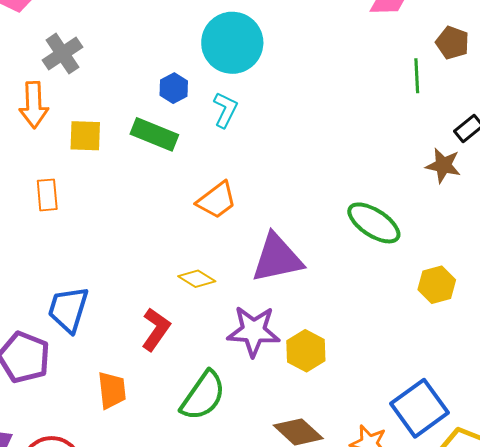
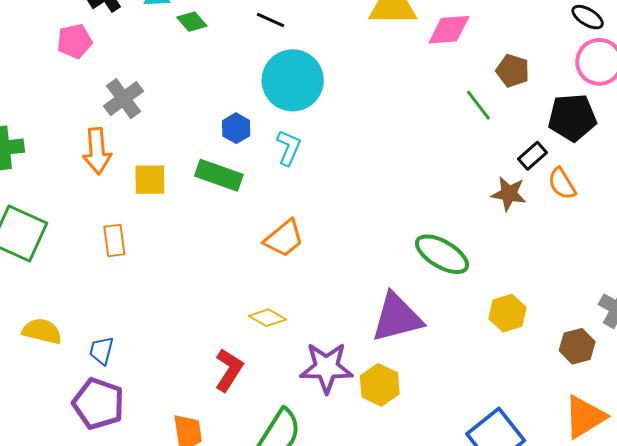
green line: (417, 76) -> (478, 105), turned -32
purple triangle: (277, 258) -> (397, 318), moved
blue trapezoid: (68, 309) -> (102, 351), moved, size x0.6

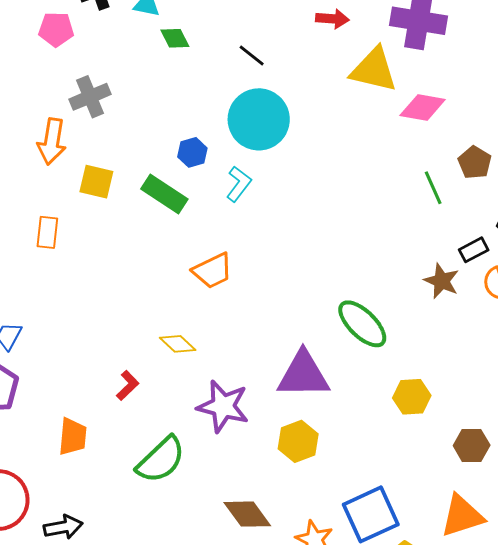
red L-shape: (229, 370) -> (128, 385), size x0.7
yellow hexagon: (380, 385) -> (298, 441), moved

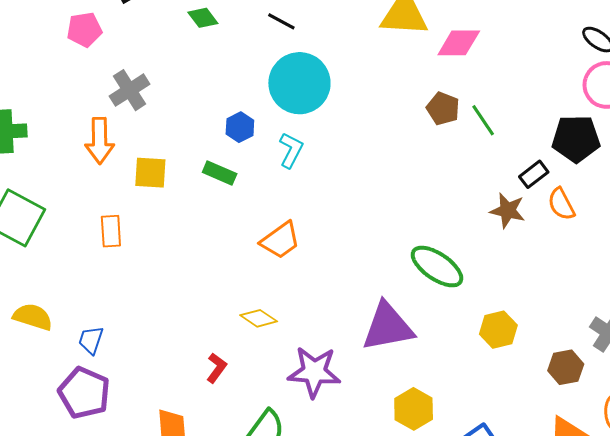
brown pentagon: (475, 163) -> (443, 108), moved
green rectangle: (164, 194) -> (220, 173), size x0.7
yellow hexagon: (298, 441) -> (414, 409), moved

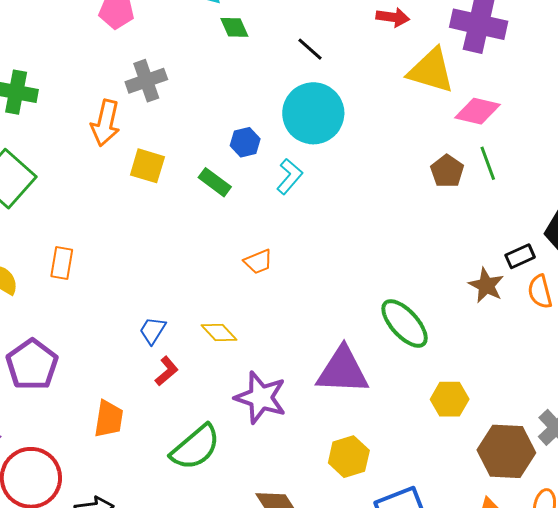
green line: (483, 120) -> (488, 163), moved
orange rectangle: (111, 231) -> (62, 263), moved
orange trapezoid: (280, 240) -> (258, 262), size x0.7
blue trapezoid: (91, 340) -> (153, 330), moved
brown hexagon: (566, 367) -> (506, 451), size x1.6

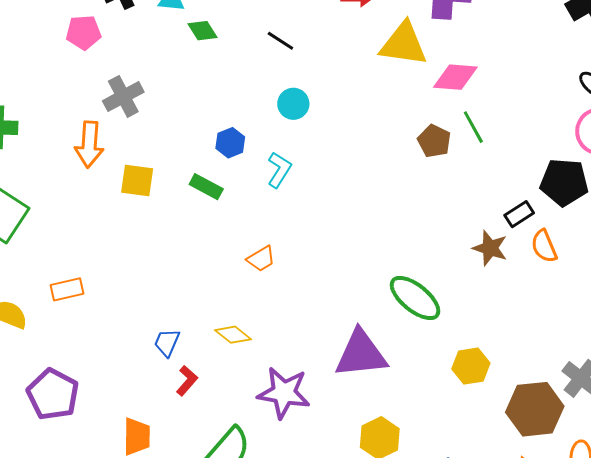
cyan circle: (313, 113) -> (293, 104), size x0.5
orange rectangle: (62, 263) -> (67, 289), turned 76

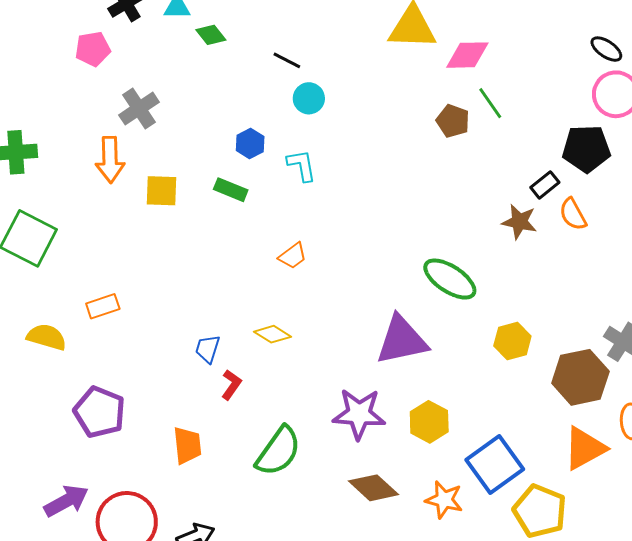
black line: (280, 41) -> (287, 60), moved
cyan L-shape: (279, 170) -> (302, 165), turned -36
purple star: (284, 393) -> (359, 414), moved

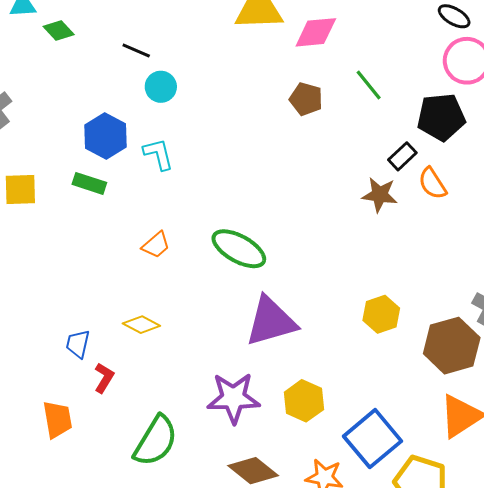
green line: (490, 103) -> (369, 85), moved
blue hexagon: (250, 143) -> (105, 136), size x1.5
green ellipse: (450, 279) -> (239, 249), moved
orange trapezoid: (187, 445) -> (57, 419), moved

